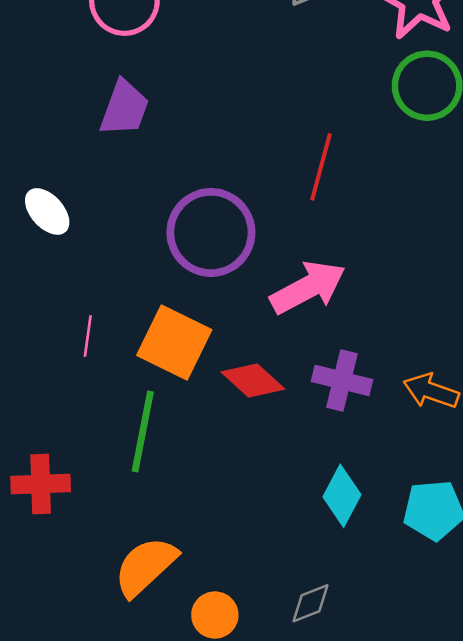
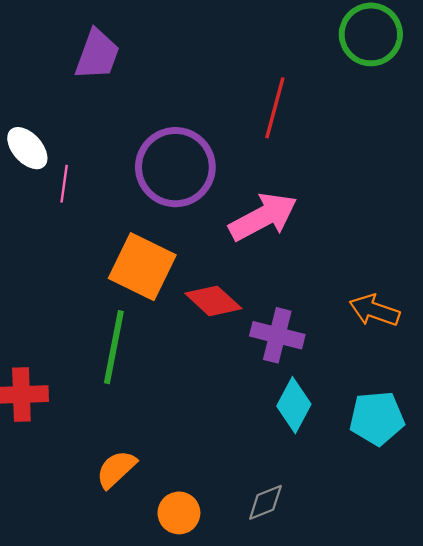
pink line: (88, 336) -> (64, 184), moved
purple cross: (342, 380) -> (277, 335), moved
orange semicircle: (145, 567) -> (116, 469), size x0.7

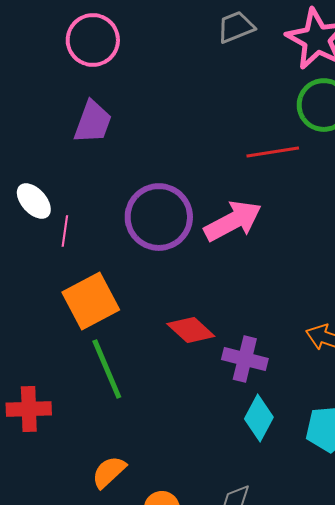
red line: (275, 108) -> (273, 152), moved, turned 66
pink arrow: (263, 217) -> (233, 221), moved
orange square: (142, 267) -> (91, 301), moved, turned 36
green line: (114, 347) -> (107, 369), turned -34

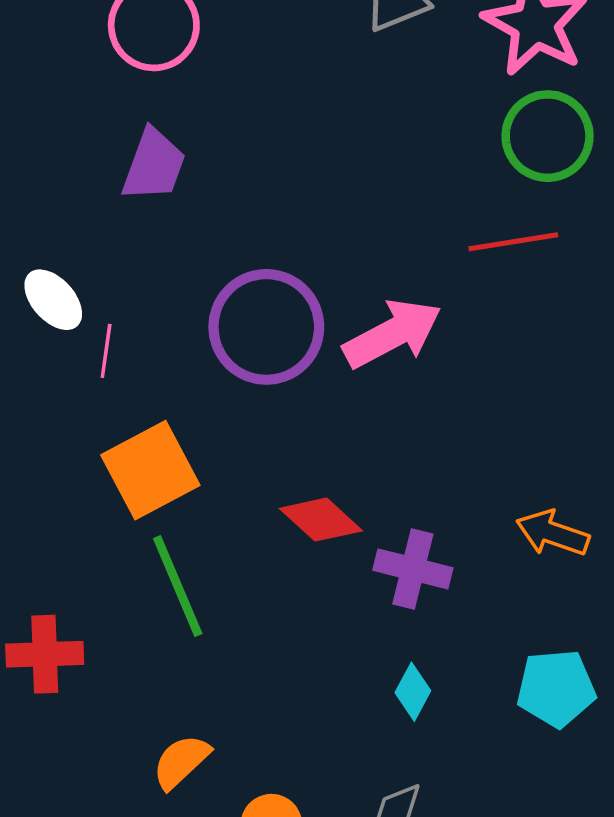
red line: (273, 152) -> (513, 242), moved
cyan diamond: (259, 418) -> (413, 692), moved, size x0.7

